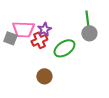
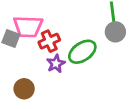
purple star: (44, 29) -> (56, 64), moved
brown circle: (44, 76) -> (24, 89), moved

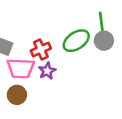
pink trapezoid: (28, 27) -> (21, 68), moved
green ellipse: (82, 52) -> (76, 41), moved

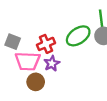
brown circle: (17, 95) -> (36, 82), moved

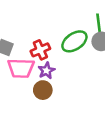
brown circle: (36, 82) -> (43, 90), moved

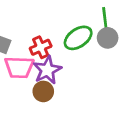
purple star: (46, 71) -> (47, 70), size x1.5

